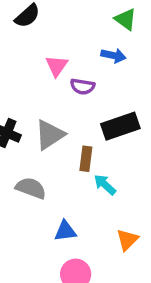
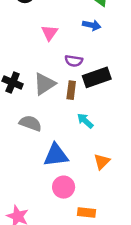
purple semicircle: (82, 86) -> (74, 61), moved
brown rectangle: (86, 159) -> (71, 90), moved
blue triangle: (65, 231) -> (56, 155), size x1.5

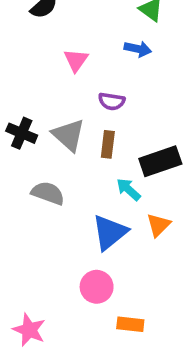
black rectangle: (97, 77) -> (160, 161), moved
gray triangle: (44, 84) -> (68, 135), turned -45
blue triangle: (56, 155) -> (110, 232), moved, turned -32
orange triangle: (102, 162) -> (158, 225), moved

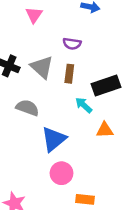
pink triangle: (76, 60) -> (34, 15), moved
orange triangle: (158, 225) -> (105, 130), turned 42
blue triangle: (110, 232) -> (54, 139), moved

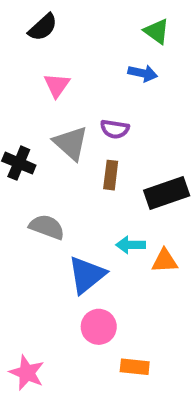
gray triangle: (42, 67) -> (71, 143), moved
cyan arrow: (84, 105) -> (131, 245), moved, turned -42

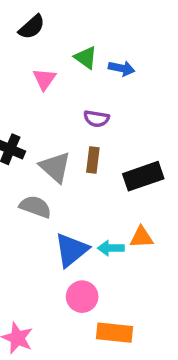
green triangle: (157, 31) -> (86, 58), moved
gray triangle: (71, 143) -> (55, 167), moved
cyan arrow: (131, 245) -> (111, 248), moved
orange rectangle: (135, 367) -> (114, 333), size x1.4

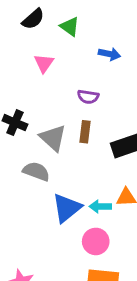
green triangle: (86, 58) -> (70, 27), moved
pink circle: (82, 297) -> (96, 241), moved

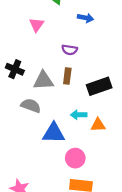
gray triangle: (53, 138) -> (43, 81), turned -45
cyan arrow: (100, 206) -> (79, 115), moved
blue triangle: (67, 208) -> (54, 133), turned 40

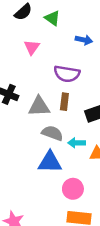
purple semicircle: (70, 50) -> (67, 74), size x1.5
gray semicircle: (31, 106) -> (52, 133), moved

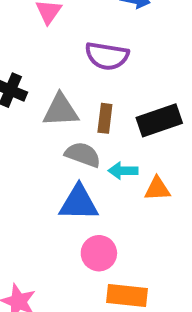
brown rectangle: (64, 102) -> (105, 118), moved
pink circle: (73, 189) -> (99, 253), moved

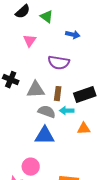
cyan arrow: (123, 171) -> (67, 111), moved
pink circle: (99, 253) -> (31, 167), moved

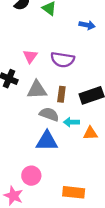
blue arrow: (73, 35) -> (87, 25), moved
pink triangle: (30, 41) -> (30, 56), moved
cyan arrow: (67, 111) -> (71, 122), moved

